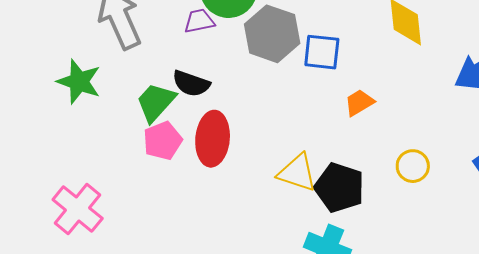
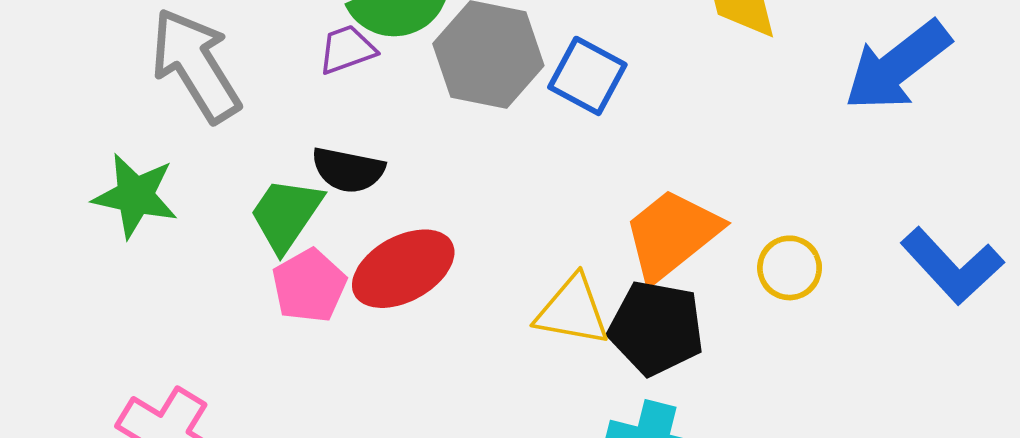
blue square: (322, 52) -> (587, 76), turned 30
orange trapezoid: (359, 103) -> (672, 235), moved, size x1.8
red ellipse: (213, 139) -> (403, 269), turned 64

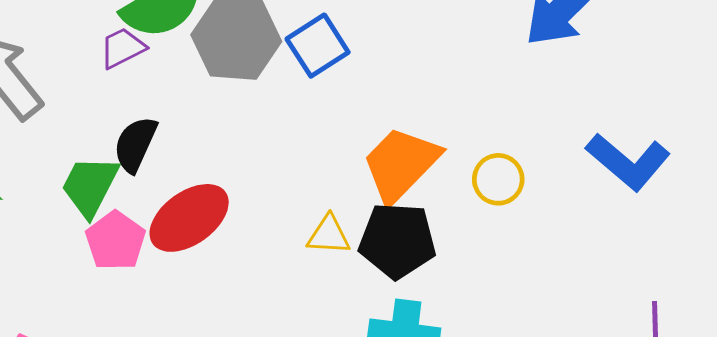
blue square: (587, 76) -> (318, 46), turned 36
black semicircle: (348, 170) -> (135, 144), turned 110
yellow triangle: (572, 311) -> (329, 235), size x0.7

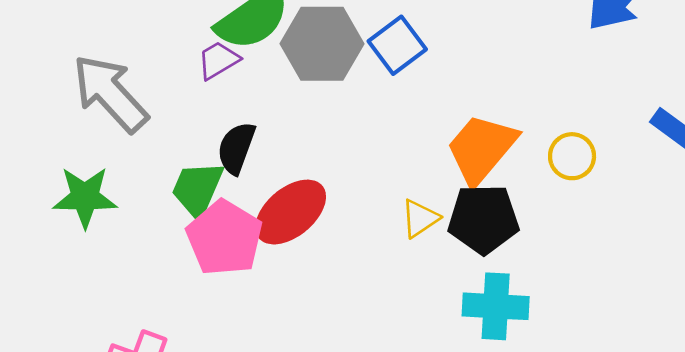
yellow triangle: (329, 235) -> (420, 218), turned -33
pink pentagon: (115, 241) -> (224, 238), size x1.4

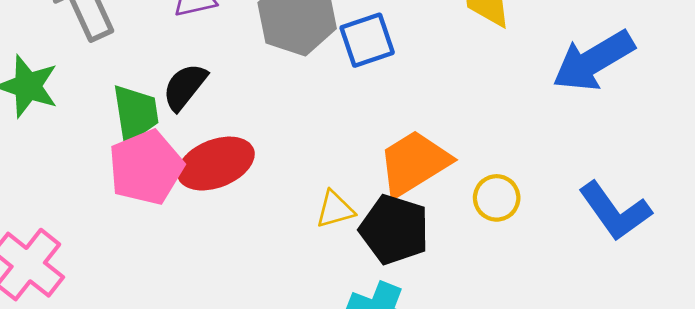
green trapezoid: (197, 189) -> (135, 113), turned 130

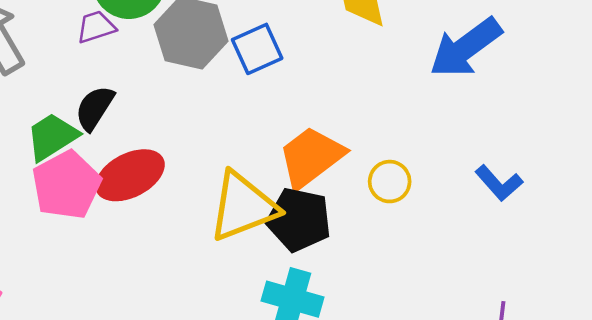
green trapezoid: (135, 113) -> (52, 137), turned -108
yellow triangle: (335, 209) -> (243, 207), size x2.0
blue L-shape: (615, 211) -> (499, 183), size x0.7

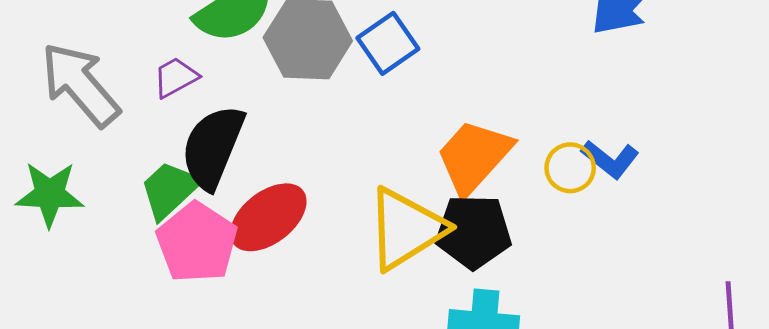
purple trapezoid: (96, 27) -> (176, 77), moved
black semicircle: (95, 108) -> (213, 147), size x1.5
blue L-shape: (499, 183) -> (610, 159), moved

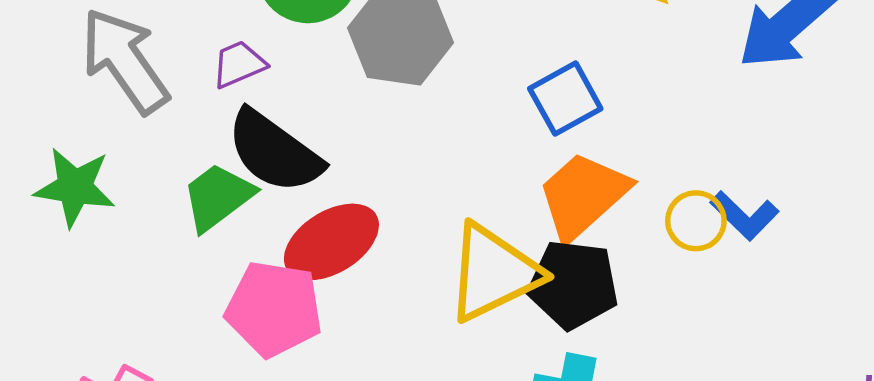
blue square: (388, 43) -> (565, 99), moved
black semicircle: (213, 147) -> (274, 152), turned -82
pink pentagon: (197, 243) -> (274, 309), moved, turned -30

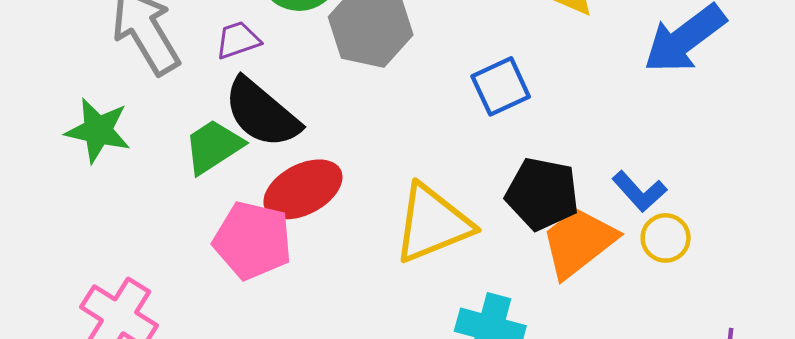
orange trapezoid: (583, 196) -> (579, 242), moved
yellow circle: (696, 221) -> (666, 238), moved
black pentagon: (573, 284) -> (542, 194), moved

